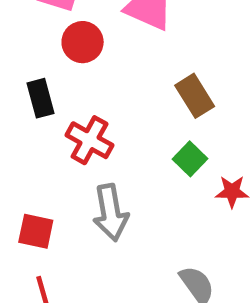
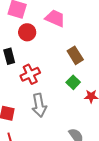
red cross: (90, 140) -> (30, 74), turned 36

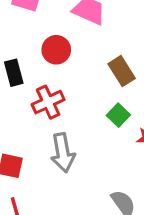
red circle: (27, 32) -> (56, 50), moved

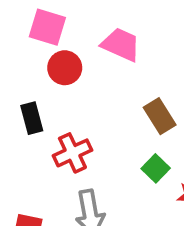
red circle: (56, 50) -> (65, 68), moved

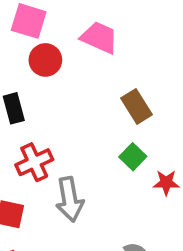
red cross: (72, 153) -> (34, 162), moved

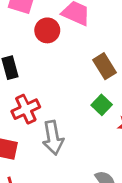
red circle: (45, 60) -> (47, 30), moved

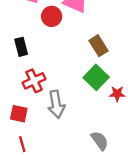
green square: (102, 105) -> (96, 77), size x1.5

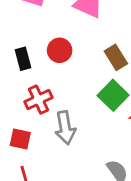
red circle: (52, 16) -> (60, 50), moved

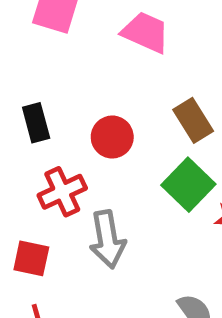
red circle: (60, 50) -> (112, 137), moved

